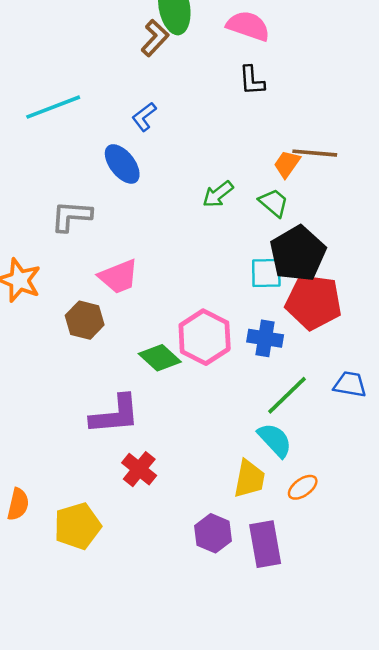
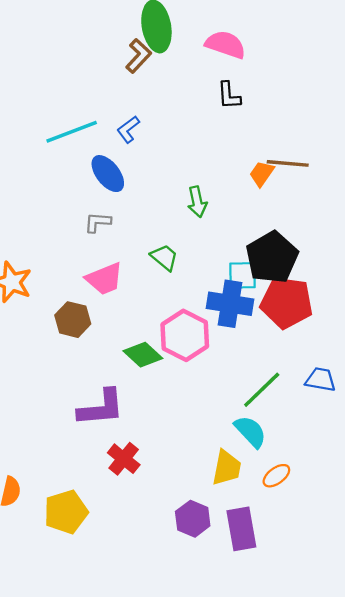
cyan line: (53, 107) -> (72, 132), moved
green arrow: (218, 194) -> (197, 202), turned -64
green trapezoid: (274, 203) -> (164, 257), moved
gray L-shape: (71, 216) -> (98, 222), moved, size x0.7
blue cross: (265, 338) -> (230, 304), moved, size x1.4

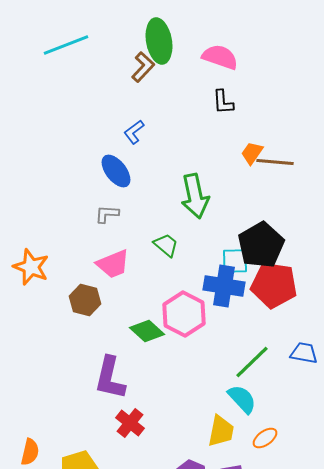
cyan line: (72, 132) -> (66, 45), moved
orange trapezoid: (262, 174) -> (252, 153), moved
green arrow: (197, 202) -> (195, 196), size x1.6
purple L-shape: (101, 408) -> (110, 378), turned 108

